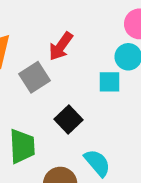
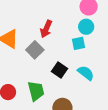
cyan semicircle: (97, 163) -> (86, 73), moved

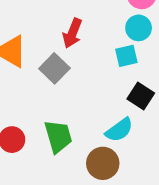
black square: (59, 70) -> (141, 96), moved
cyan semicircle: (86, 73) -> (119, 130), moved, turned 108

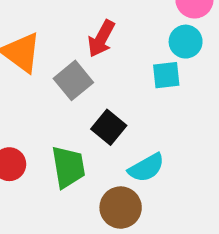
black square: (141, 96) -> (109, 127), moved

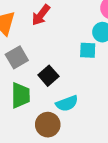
red arrow: (101, 39) -> (41, 15), moved
gray square: (73, 80) -> (17, 57), moved

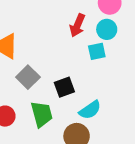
red arrow: (41, 15) -> (77, 25), moved
black square: (48, 76) -> (64, 87), turned 36

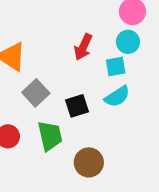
red arrow: (77, 25) -> (83, 47), moved
cyan semicircle: (90, 110) -> (117, 96), moved

